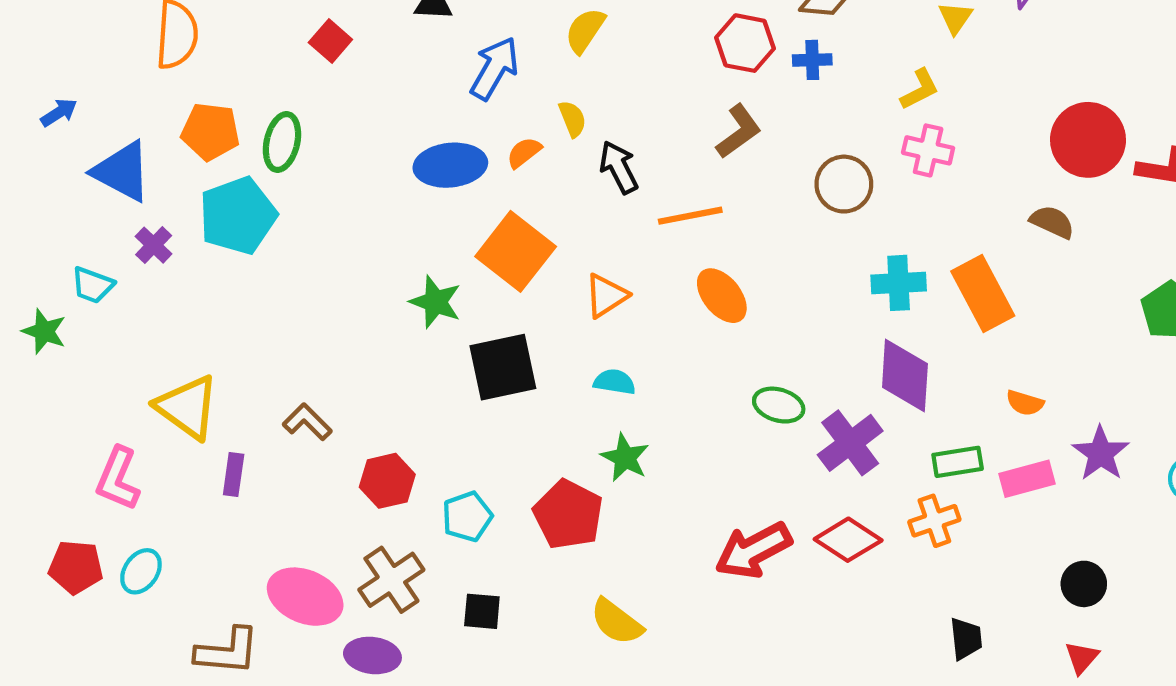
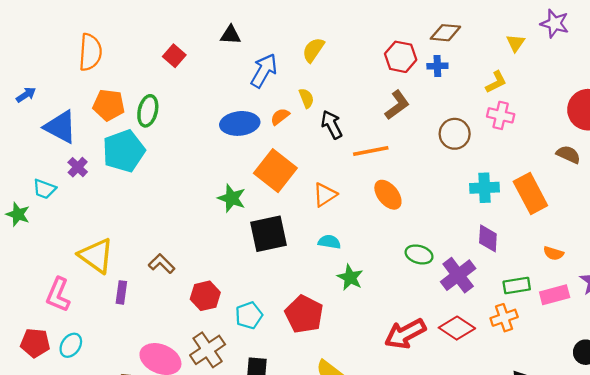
purple diamond: (905, 376) -> (488, 238), size x0.7
green star: (625, 458) -> (350, 277), moved

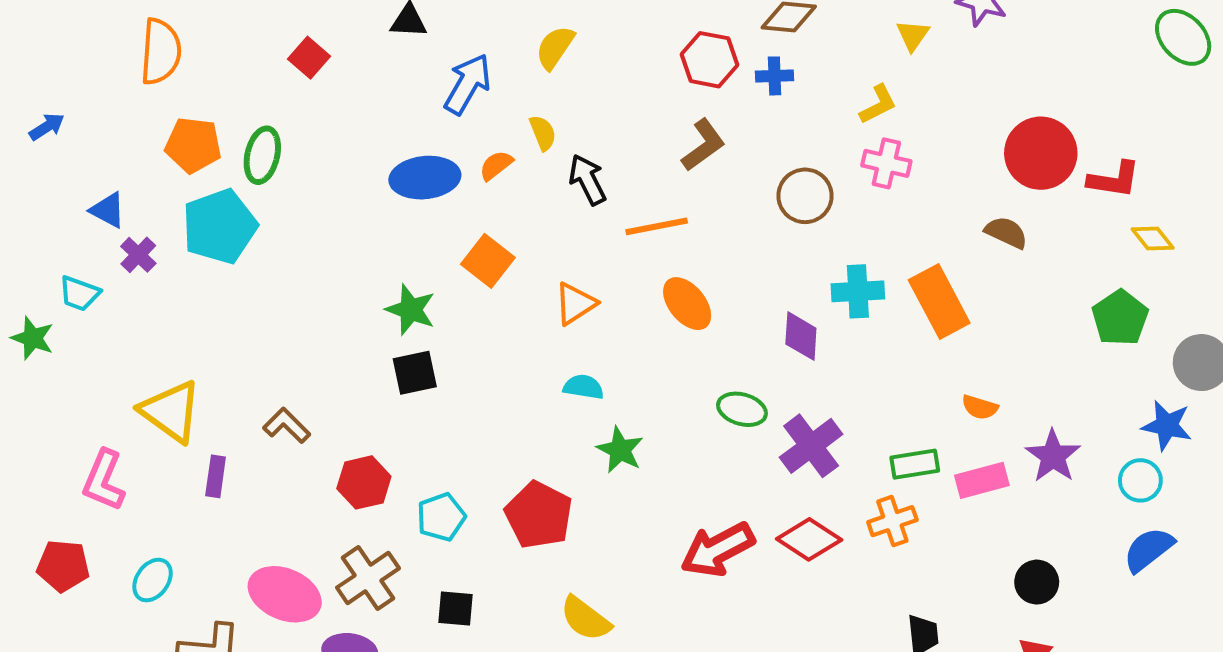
blue triangle: (60, 127) -> (108, 210), moved, size x0.6
orange square: (275, 171) -> (488, 261), size x0.7
black square: (268, 234) -> (415, 373), moved, size x0.7
purple diamond: (488, 238) -> (801, 336), moved
cyan ellipse: (71, 345) -> (153, 580), moved

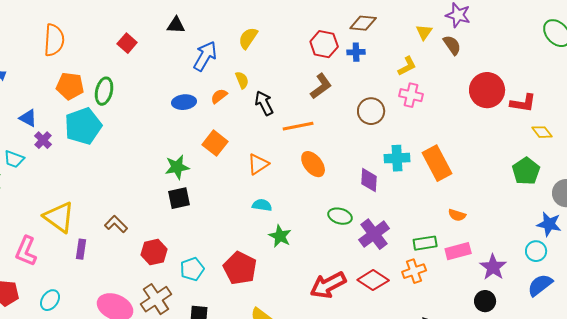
blue ellipse: (425, 178) -> (184, 102), size x0.7
brown semicircle: (1006, 232) -> (452, 45), moved, turned 30
green star: (411, 310) -> (177, 167), turned -30
purple star: (1053, 456) -> (493, 267), moved

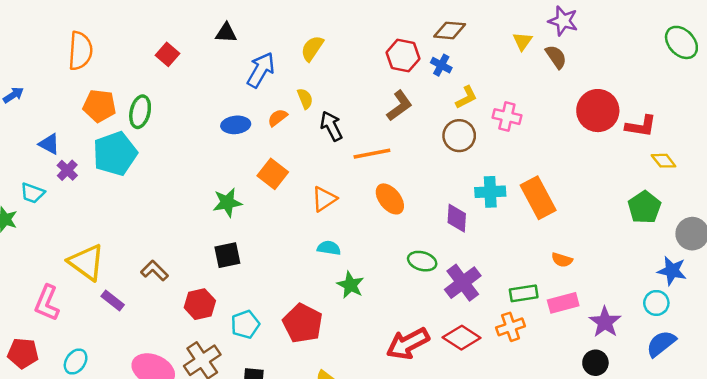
blue cross: (356, 52) -> (441, 65), turned 30
yellow L-shape: (407, 66) -> (466, 97), moved
black square: (179, 198) -> (227, 255), moved
purple rectangle: (81, 249) -> (113, 301), turned -60

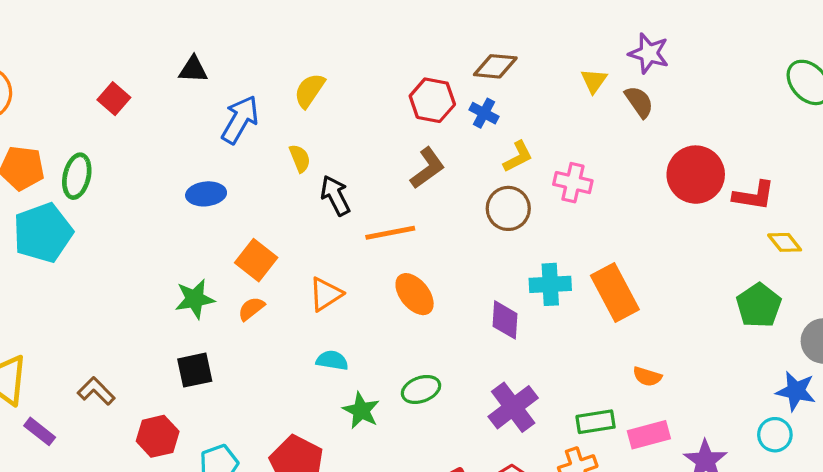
orange semicircle: (278, 118) -> (251, 309), moved
green ellipse: (422, 261) -> (421, 389), moved, turned -36

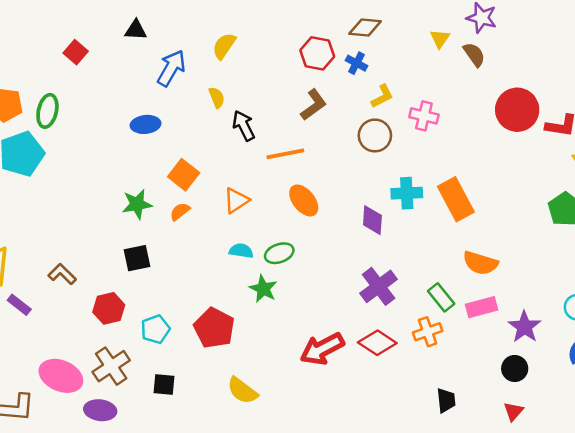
orange semicircle: (647, 377) -> (480, 263), size x1.6
green ellipse: (421, 389) -> (279, 253), moved
green rectangle: (596, 422) -> (441, 297), turned 60

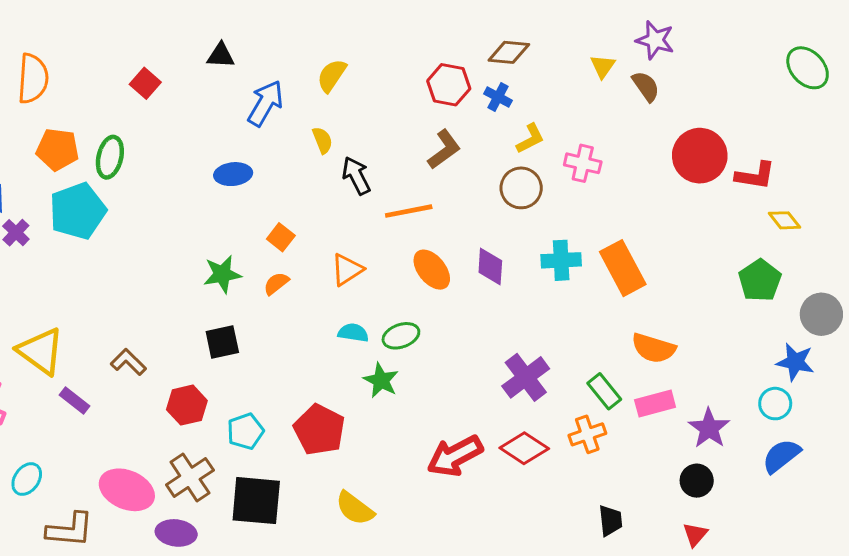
orange square: (184, 175) -> (281, 237), size x0.7
purple diamond: (372, 220) -> (490, 266), moved
black square: (164, 384) -> (256, 501), size x1.8

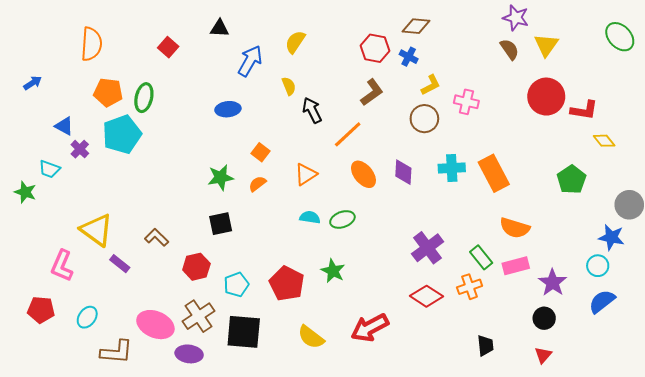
yellow triangle: (603, 66) -> (546, 45), moved, size x1.4
orange line: (409, 211) -> (348, 134), turned -32
green pentagon: (760, 280) -> (571, 180), moved
green star: (381, 380) -> (333, 271), moved
red arrow: (455, 456) -> (370, 328), moved

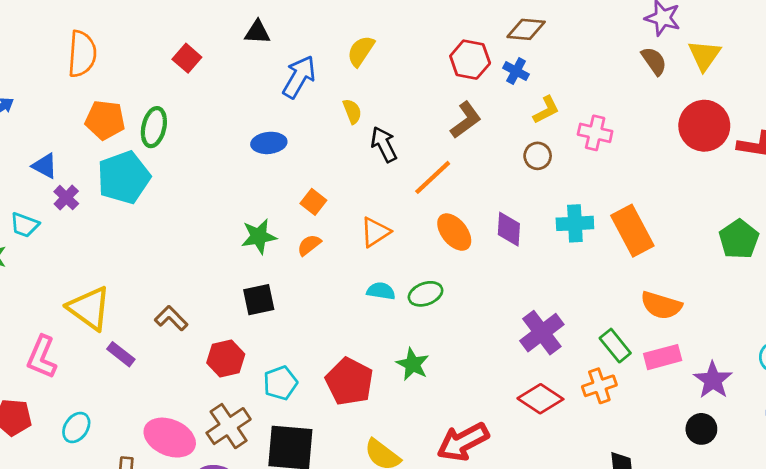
brown circle: (424, 119) -> (538, 156), size x0.7

